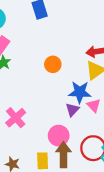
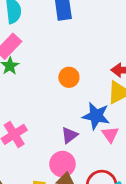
purple triangle: (72, 110) -> (69, 135), moved

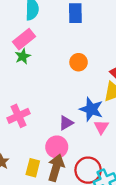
orange circle: (69, 77) -> (79, 62), moved

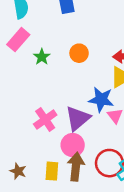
green star: (23, 56) -> (42, 57), moved
pink cross: (19, 116) -> (45, 119), moved
purple triangle: (66, 123) -> (78, 118), size x1.6

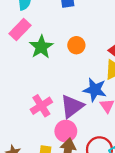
green star: (42, 57) -> (41, 47), size x1.5

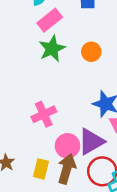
pink rectangle: (20, 30) -> (50, 20), moved
purple triangle: (72, 106) -> (91, 142), moved

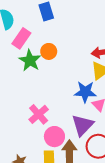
orange circle: (91, 52) -> (49, 51), moved
pink circle: (67, 146) -> (54, 137), moved

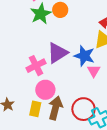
purple triangle: (83, 125) -> (57, 53), moved

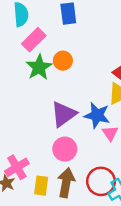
pink cross: (36, 66) -> (17, 167), moved
pink circle: (45, 90) -> (65, 149), moved

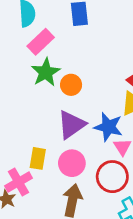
orange circle: (63, 61) -> (71, 85), moved
red circle: (101, 181) -> (112, 177), moved
yellow rectangle: (41, 186) -> (38, 158), moved

